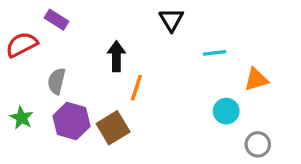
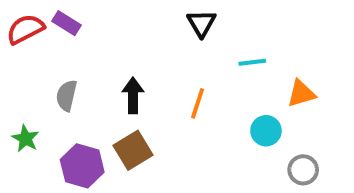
red semicircle: (22, 45) -> (25, 29), moved
black arrow: (116, 56) -> (133, 96), moved
orange line: (136, 88) -> (198, 103), moved
purple hexagon: (71, 121) -> (82, 166), moved

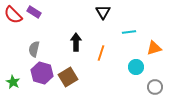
red semicircle: (25, 29) -> (13, 15), turned -108
black arrow: (133, 96) -> (76, 42), moved
green star: (25, 139) -> (13, 82), moved
purple hexagon: (82, 166) -> (42, 73), moved

